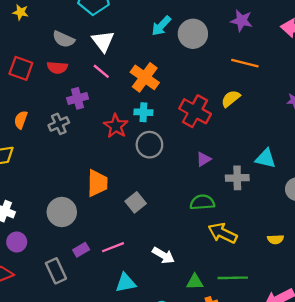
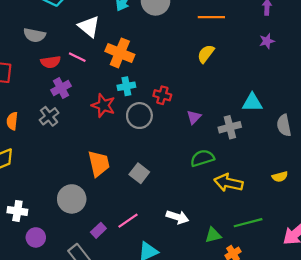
white triangle: (103, 41) -> (89, 27), moved
red semicircle: (57, 68) -> (51, 62), moved
red cross: (195, 111) -> (162, 95), moved, size x0.6

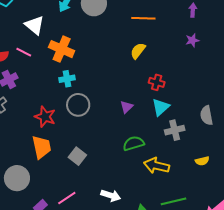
red cross: (162, 95) -> (157, 82), moved
cyan triangle: (252, 102) -> (161, 107), moved, turned -42
red star: (103, 105) -> (45, 117), moved
gray cross: (230, 127) -> (175, 130), moved

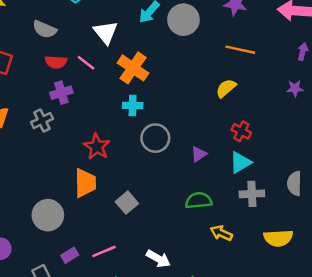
gray circle: (78, 105) -> (155, 138), moved
yellow semicircle: (202, 161) -> (278, 238), size x1.6
yellow arrow: (156, 166) -> (221, 233), size x0.7

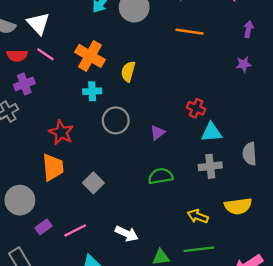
white triangle: (106, 32) -> (38, 23), moved
yellow semicircle: (226, 88) -> (128, 72), moved, turned -30
cyan triangle: (240, 162) -> (212, 132), moved, turned 30
yellow arrow: (221, 233) -> (198, 216), moved
purple rectangle: (70, 255) -> (43, 227), moved

